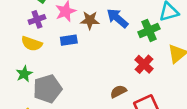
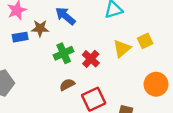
brown star: (90, 20) -> (40, 28), moved
green cross: (149, 30) -> (64, 53), moved

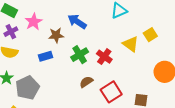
blue rectangle: (20, 37) -> (45, 56), moved
yellow triangle: (122, 49) -> (131, 44), turned -36

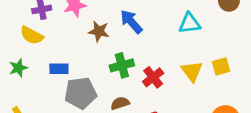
blue rectangle: (45, 56) -> (59, 69), moved
gray pentagon: (27, 88) -> (81, 93), moved

